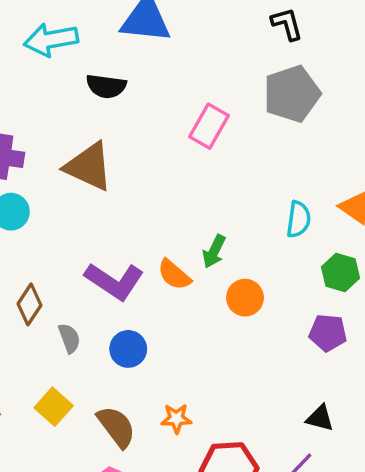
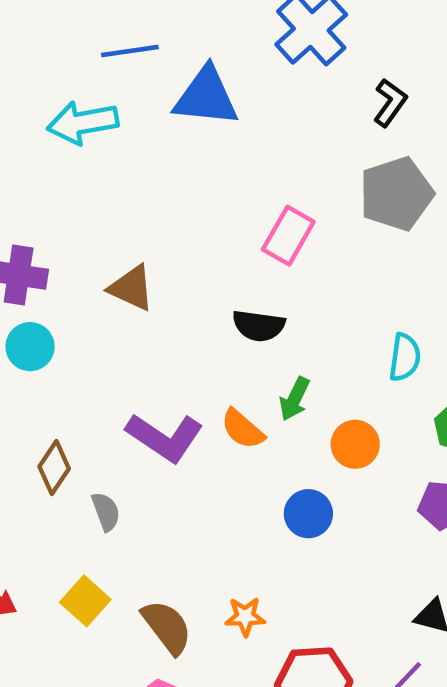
black L-shape: (287, 24) -> (390, 103), turned 51
black semicircle: (106, 86) -> (259, 326), moved
brown triangle: (89, 166) -> (131, 288), size x0.7
orange circle: (245, 298) -> (355, 444), moved
blue circle: (128, 349) -> (308, 514), moved

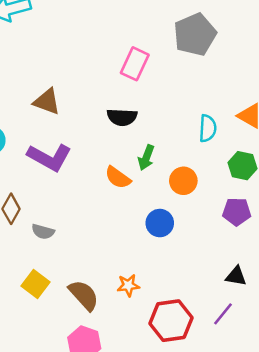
purple L-shape: (165, 437) -> (49, 157), moved
gray semicircle: (106, 512) -> (43, 232), turned 130

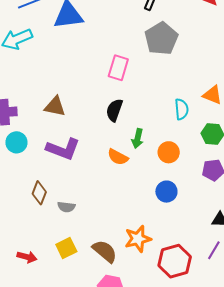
black semicircle: (122, 117) -> (114, 110), turned 115
blue circle: (160, 223) -> (166, 192), moved
yellow square: (35, 284) -> (66, 248), turned 35
orange star: (128, 285) -> (138, 239), size x1.5

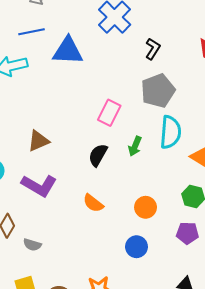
brown triangle: (55, 106) -> (38, 141), turned -45
cyan semicircle: (182, 109) -> (170, 132), moved, size x1.5
green arrow: (138, 139) -> (135, 146), moved

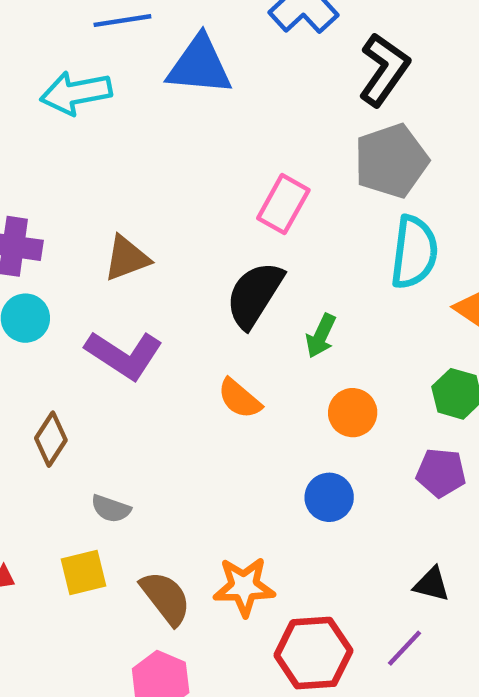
black L-shape: (153, 49) -> (384, 70), size x1.5
green arrow: (135, 146) -> (321, 336), moved
black semicircle: (98, 155) -> (255, 295), size x1.4
gray semicircle: (32, 245) -> (111, 509), moved

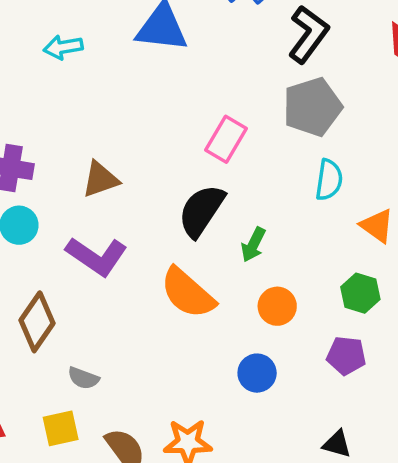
cyan arrow: (76, 93) -> (63, 47), size x0.7
cyan semicircle: (414, 252) -> (329, 180), size x0.7
orange semicircle: (240, 399) -> (188, 293), size x1.6
brown diamond: (51, 439) -> (37, 322), size x1.4

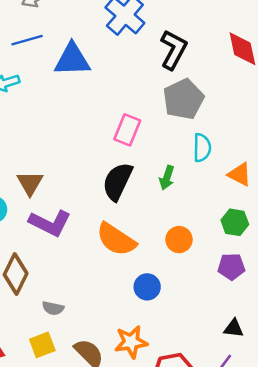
brown triangle: (100, 179) -> (30, 183), moved, turned -32
green arrow: (253, 245) -> (167, 178), moved
blue circle: (257, 373) -> (147, 287), moved

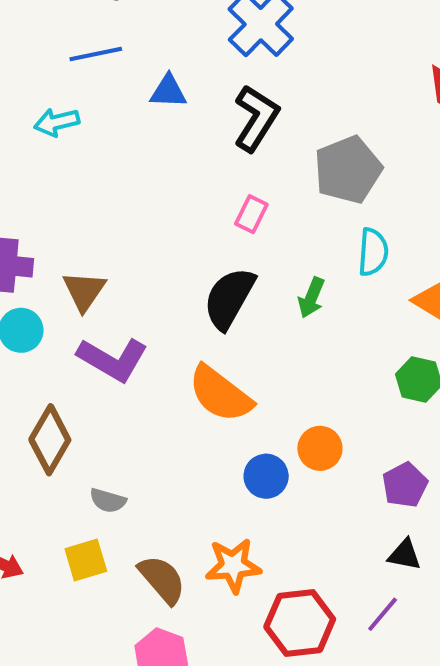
black L-shape: (173, 50) -> (256, 118), moved
blue triangle: (72, 60) -> (168, 91), size x0.6
pink rectangle: (127, 130) -> (251, 214), size x0.7
orange circle: (179, 240) -> (320, 448), moved
purple pentagon: (231, 267) -> (405, 485), moved, turned -30

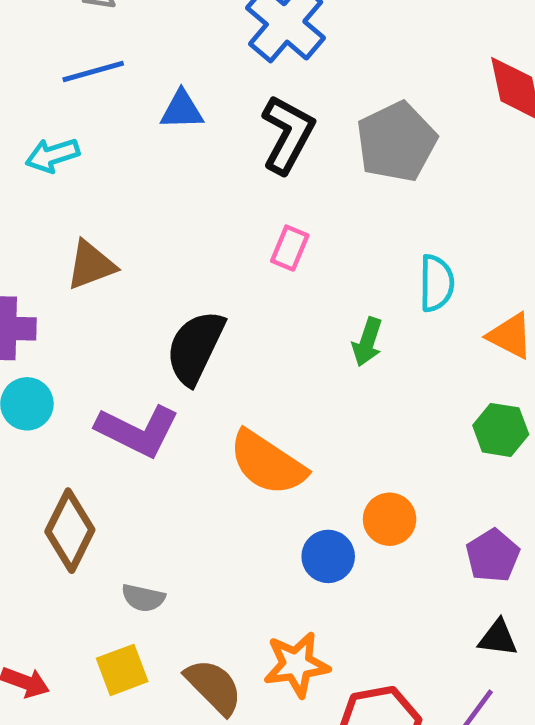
gray pentagon: (348, 170) -> (396, 142), moved
brown triangle: (84, 291) -> (91, 265), moved, turned 39
black semicircle: (229, 298) -> (195, 347), moved

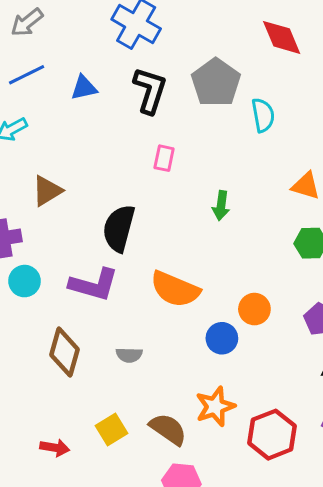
cyan semicircle: (436, 283) -> (263, 115), moved
gray semicircle: (143, 598) -> (129, 355), moved

